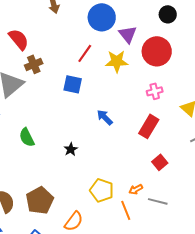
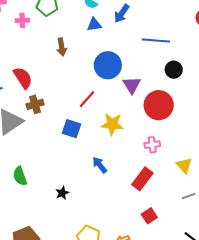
yellow star: (117, 61) -> (112, 124), moved

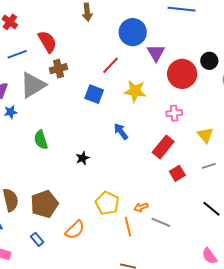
black circle: (174, 70) -> (209, 61), moved
red square: (149, 216) -> (177, 173), moved

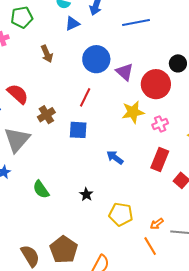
brown cross: (59, 69) -> (46, 115), moved
yellow star: (135, 91) -> (133, 112), moved
yellow pentagon: (107, 203) -> (121, 214), moved

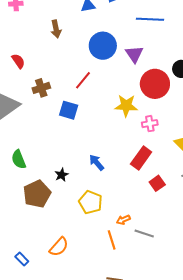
purple triangle: (125, 72) -> (134, 54), moved
red semicircle: (18, 94) -> (18, 61), size x0.7
blue arrow: (115, 157) -> (97, 163), moved
brown pentagon: (64, 250) -> (37, 194), moved

